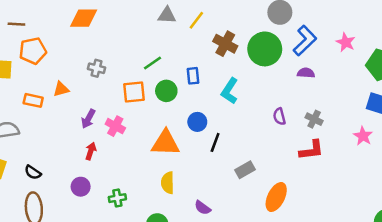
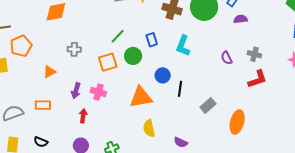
orange rectangle: (33, 100) -> (43, 105), moved

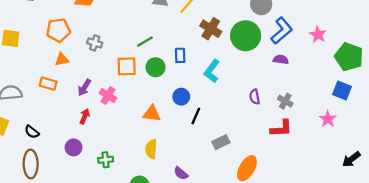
orange pentagon: (21, 46) -> (58, 30), moved
orange triangle: (141, 97) -> (152, 114), size x0.7
orange rectangle: (43, 105) -> (48, 84), moved

